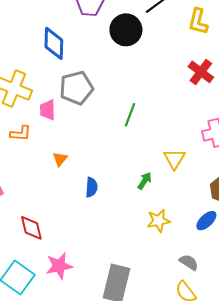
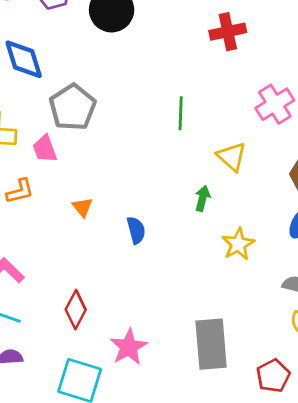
red cross: (201, 72) -> (228, 32), turned -30
green line: (130, 115) -> (181, 113), moved
red diamond: (31, 228) -> (76, 310), turned 60

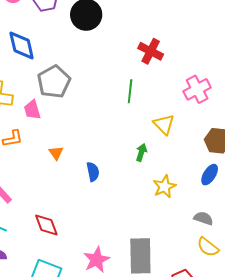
red cross: (228, 32) -> (151, 51), moved, turned 35
red diamond: (76, 310) -> (46, 225), turned -52
pink star: (129, 347) -> (97, 260), moved

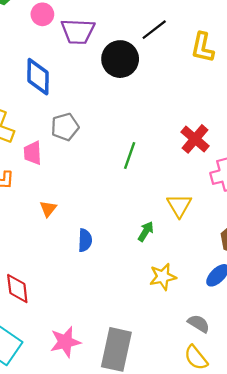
red cross: (151, 51) -> (195, 139), moved
gray pentagon: (54, 82) -> (65, 127), size x0.7
green line: (130, 91) -> (130, 155), moved

